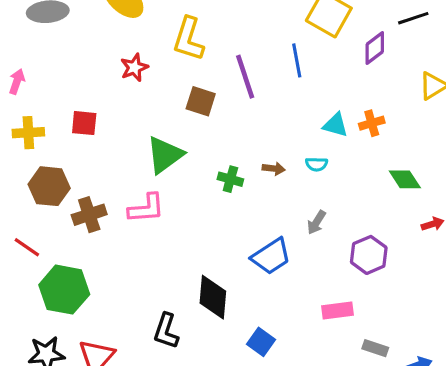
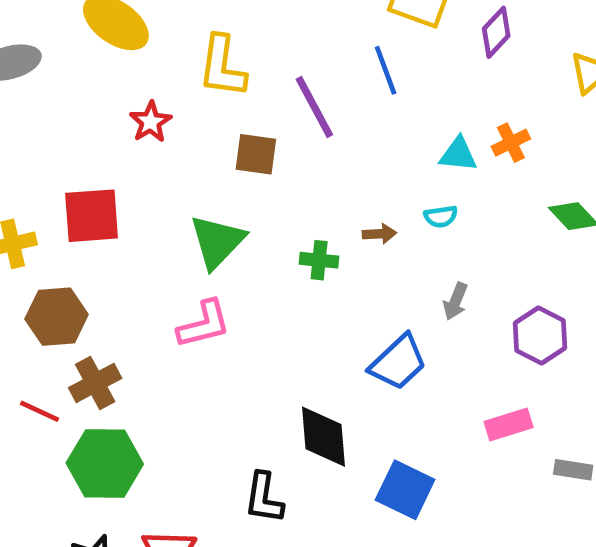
red square: (84, 123) -> (92, 216), size x1.5
brown cross: (89, 215) -> (95, 383), moved
blue square: (261, 342) -> (405, 490), size x1.4

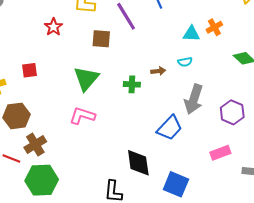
red square: (92, 216) -> (30, 70), size x0.6
gray arrow: (455, 301) -> (194, 99), size x1.8
pink L-shape: (204, 324) -> (82, 116), turned -145

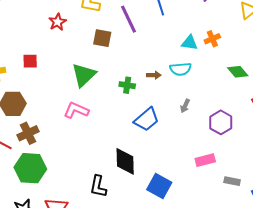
cyan semicircle: (185, 62) -> (181, 69), size x1.5
gray arrow: (194, 99) -> (185, 106), size x0.5
blue trapezoid: (170, 128) -> (147, 119), moved

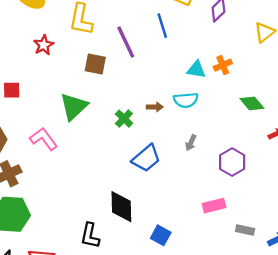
green cross: (127, 85) -> (124, 119), turned 35
pink L-shape: (76, 110) -> (44, 139), moved, turned 30
blue square: (159, 186) -> (161, 235), size x0.7

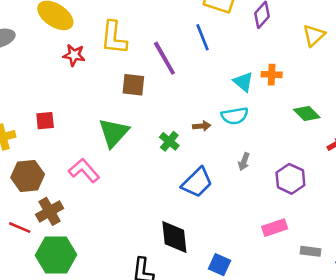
red star: (44, 45) -> (74, 55), moved, turned -30
orange cross: (223, 65) -> (272, 75), turned 30
cyan triangle: (196, 70) -> (243, 82), turned 36

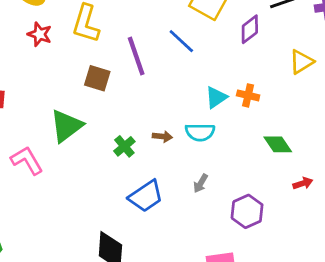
blue line: (203, 37) -> (181, 41), turned -36
cyan triangle: (243, 82) -> (216, 97), turned 35

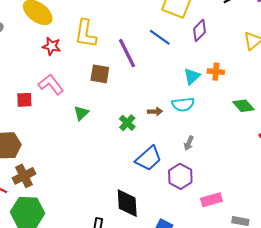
purple diamond: (250, 29) -> (199, 30), moved
green triangle: (66, 126) -> (81, 113), size x0.6
pink L-shape: (27, 160) -> (51, 84), moved
purple hexagon: (247, 211) -> (180, 176), moved

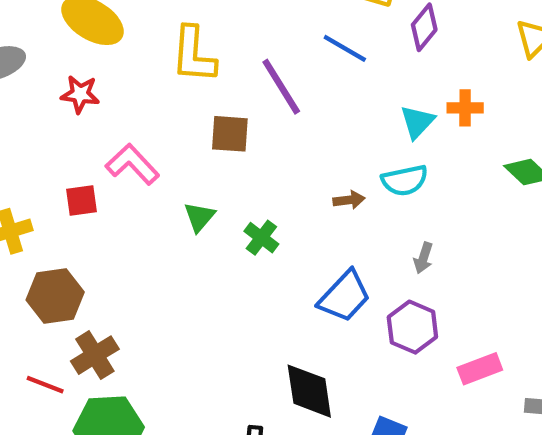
red star: (52, 46) -> (80, 94), moved
green cross: (127, 123) -> (261, 238), moved

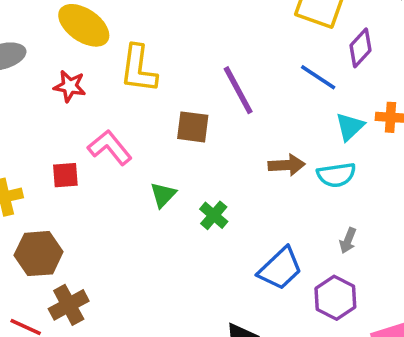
blue line: (345, 48) -> (318, 77), moved
yellow L-shape: (194, 55) -> (138, 69), moved
brown arrow: (349, 200) -> (287, 165), moved, size x1.4

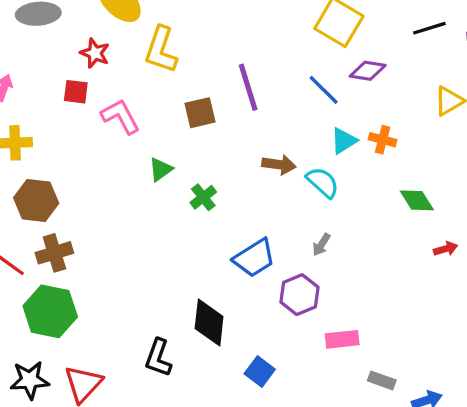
purple diamond: (360, 48) -> (368, 71), turned 45
brown square: (193, 127) -> (200, 113), turned -32
red square: (65, 175) -> (76, 92), moved
cyan semicircle: (336, 175) -> (323, 182), turned -141

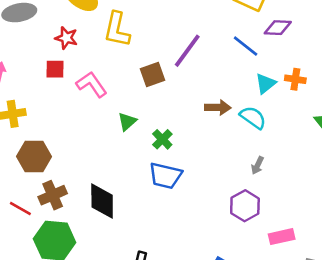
purple line: (248, 87) -> (187, 51), turned 60
blue trapezoid: (254, 258) -> (165, 176), moved, turned 52
black diamond: (209, 322) -> (102, 201), moved

